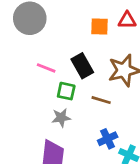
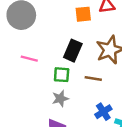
black rectangle: (82, 66) -> (73, 51), turned 60
pink line: (46, 68) -> (29, 59), moved

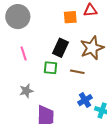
pink line: (29, 59) -> (24, 54), turned 56
gray star: (60, 99) -> (26, 91), moved

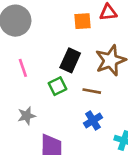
green square: (51, 68) -> (58, 86), turned -32
blue cross: (85, 100) -> (93, 120), moved

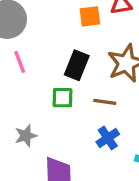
pink line: (23, 68) -> (20, 62), moved
green square: (58, 86) -> (62, 98), turned 30

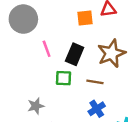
pink line: (20, 62) -> (47, 49), moved

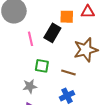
black rectangle: (75, 54) -> (52, 33), moved
gray star: (36, 106) -> (30, 86), moved

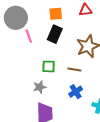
orange square: (67, 17) -> (56, 14), moved
pink line: (31, 39) -> (29, 36), moved

